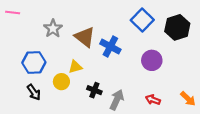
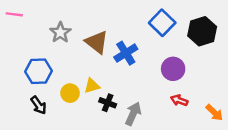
blue cross: (110, 47) -> (126, 53), turned 30
yellow triangle: (75, 67) -> (92, 86), moved
red arrow: (153, 100) -> (179, 100), moved

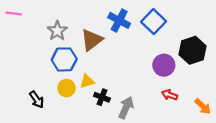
black hexagon: (202, 31) -> (192, 50), moved
brown triangle: (97, 42) -> (92, 40), turned 45
blue cross: (126, 53) -> (119, 20), moved, turned -30
blue hexagon: (38, 71) -> (64, 59), moved

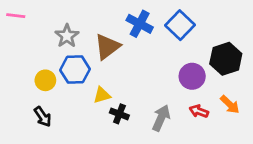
yellow circle: (66, 88) -> (45, 80), moved
orange arrow: (203, 106) -> (230, 105), moved
gray arrow: (126, 108) -> (161, 118), moved

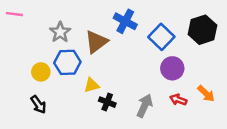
blue square: (180, 25) -> (161, 37), moved
black hexagon: (226, 59) -> (202, 30), moved

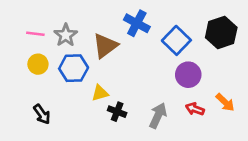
pink line: (14, 14) -> (35, 34), moved
yellow circle: (41, 72) -> (38, 64), moved

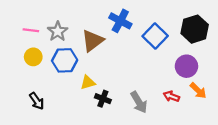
purple circle: (188, 75) -> (186, 66), moved
gray arrow: (158, 116) -> (139, 102), turned 125

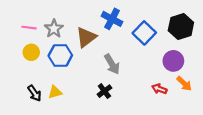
yellow triangle: (88, 82) -> (55, 92), moved
black cross: (103, 99) -> (104, 91), moved, turned 32
gray arrow: (139, 102) -> (112, 64), moved

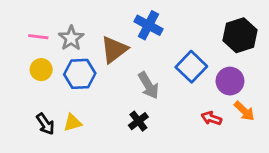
blue square: (144, 33) -> (191, 67), moved

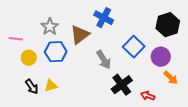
pink line: (38, 37) -> (16, 39), moved
yellow circle: (41, 70) -> (29, 58), moved
red arrow: (211, 118) -> (148, 96), moved
black cross: (138, 121) -> (122, 85), moved, size x1.5

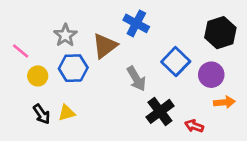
pink line: (16, 39) -> (21, 51), turned 32
orange arrow: (171, 78) -> (224, 102), turned -49

